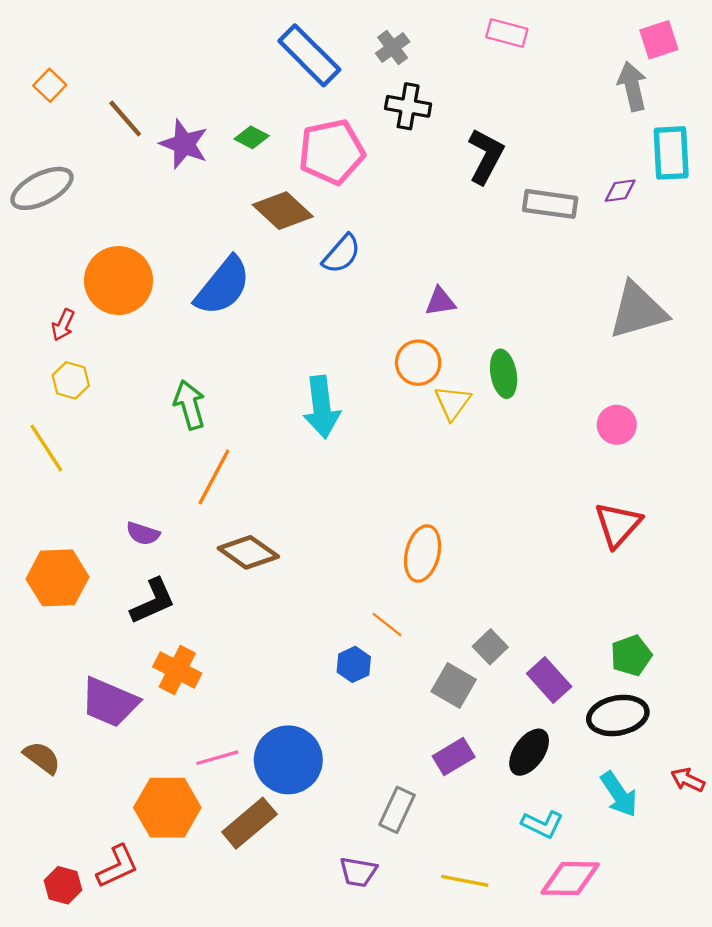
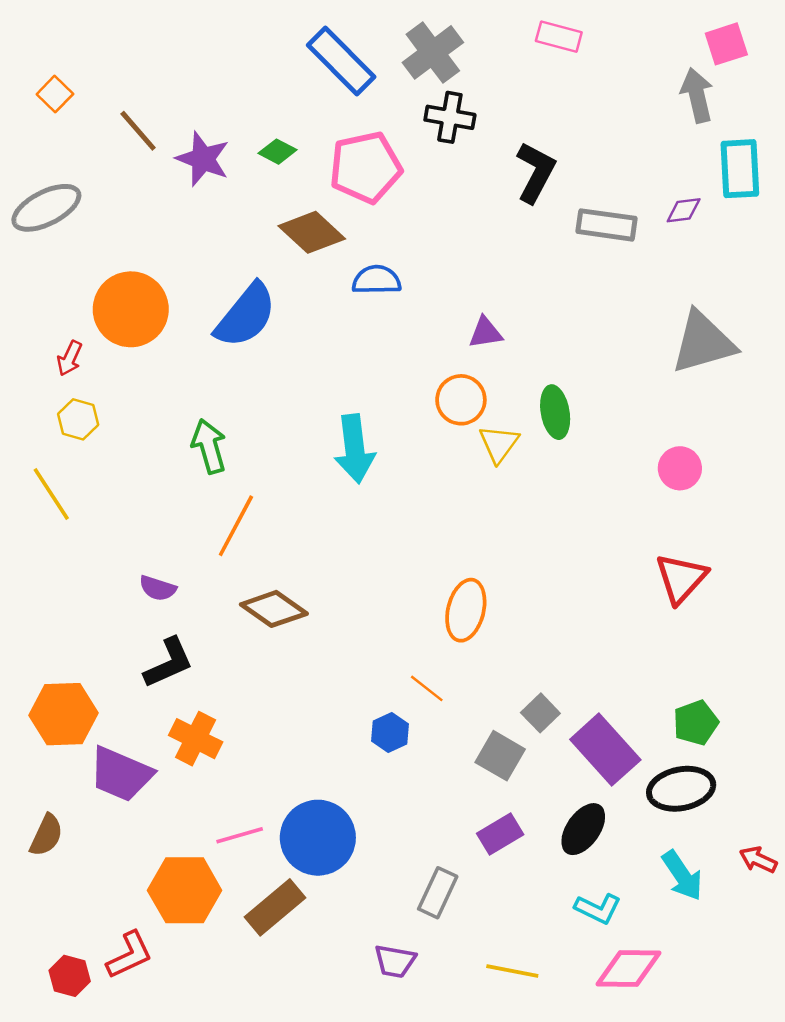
gray cross: (393, 48) -> (433, 52), size x1.6
blue semicircle: (342, 254) -> (377, 280), turned -132
orange hexagon: (57, 578) -> (63, 714), moved
purple rectangle: (549, 680) -> (605, 750), size x1.4
brown semicircle: (42, 758) -> (46, 835), turned 78

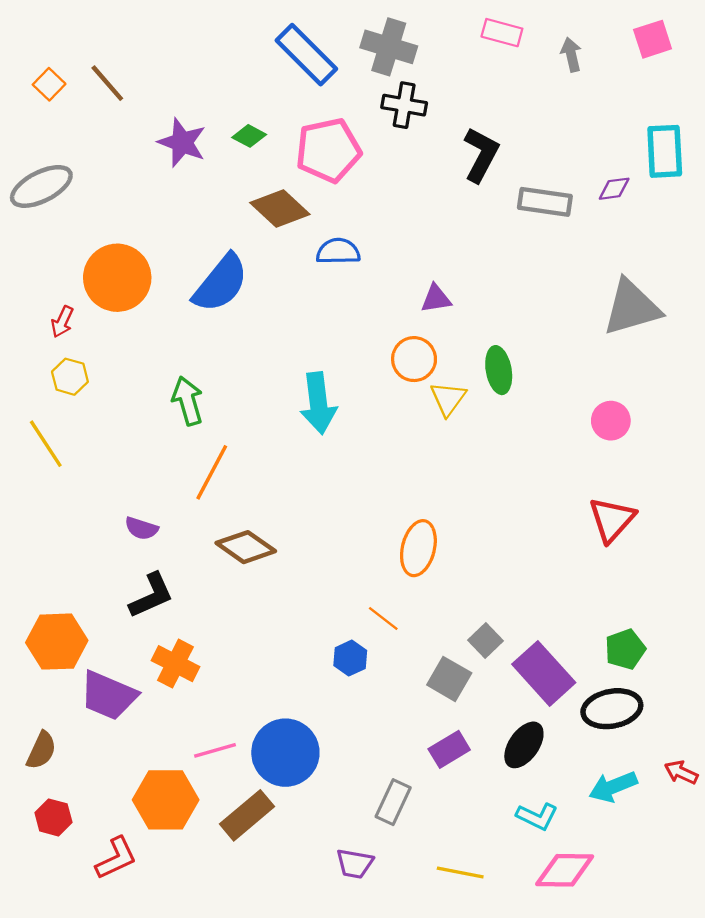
gray cross: (433, 52) -> (389, 47), turned -36
gray arrow: (697, 95) -> (571, 55), moved, size x0.7
brown line: (138, 131) -> (107, 83), moved
cyan arrow: (682, 876) -> (613, 787), turned 102
red hexagon: (70, 976) -> (53, 817), moved

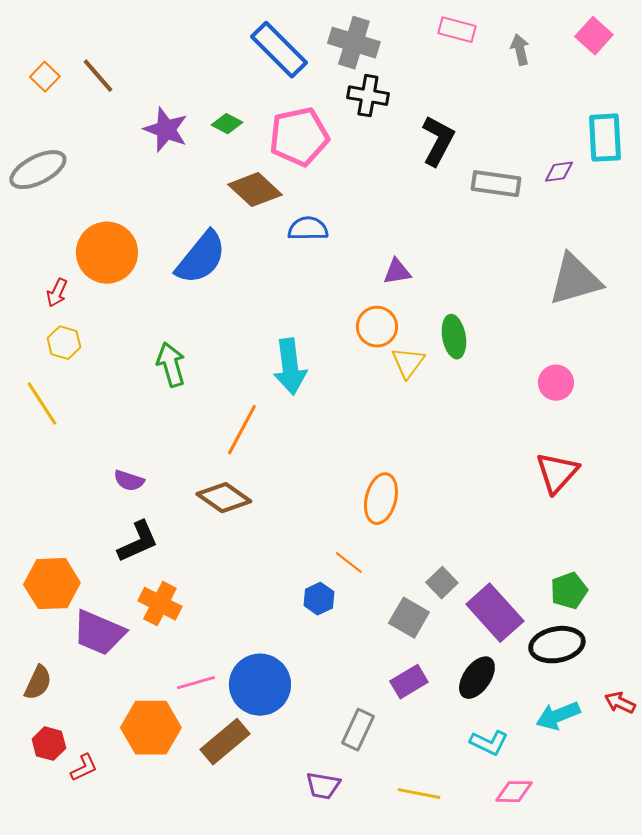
pink square: (653, 39) -> (594, 36), turned -30
orange line: (212, 472) -> (242, 430), moved
red L-shape: (116, 858) -> (84, 768), moved, size x0.7
pink diamond: (565, 870) -> (514, 792), size x0.7

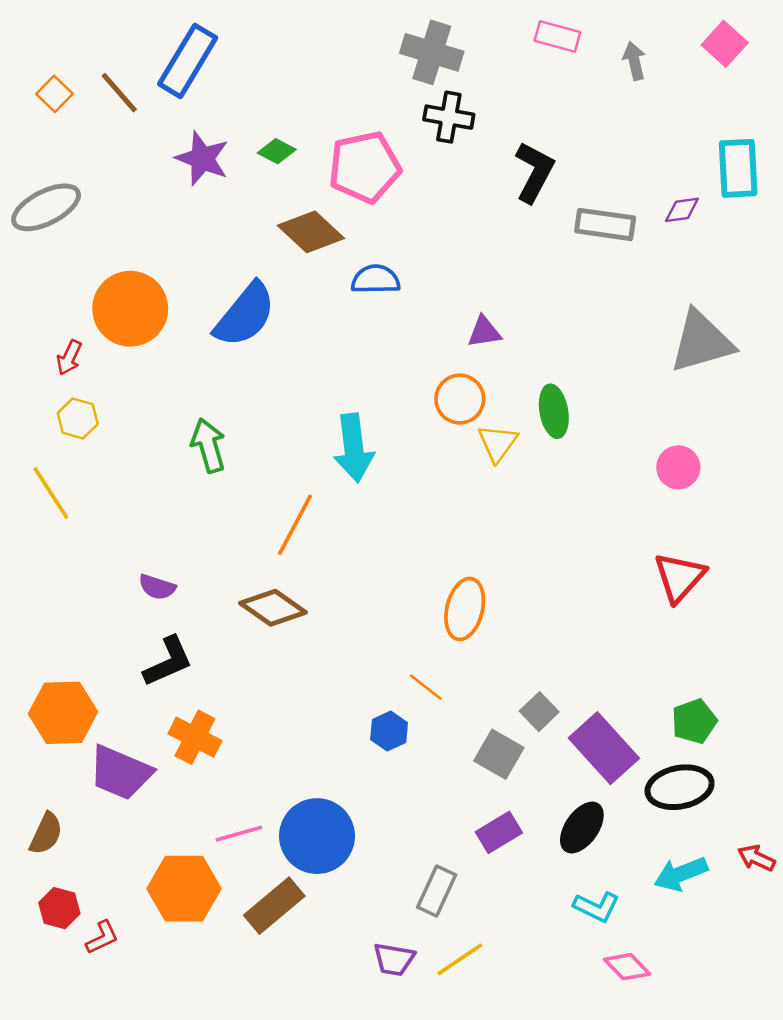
blue rectangle: (279, 50) -> (188, 61), moved, turned 76
pink diamond: (514, 792) -> (627, 967), turned 45
yellow line: (419, 794) -> (460, 959), moved, turned -45

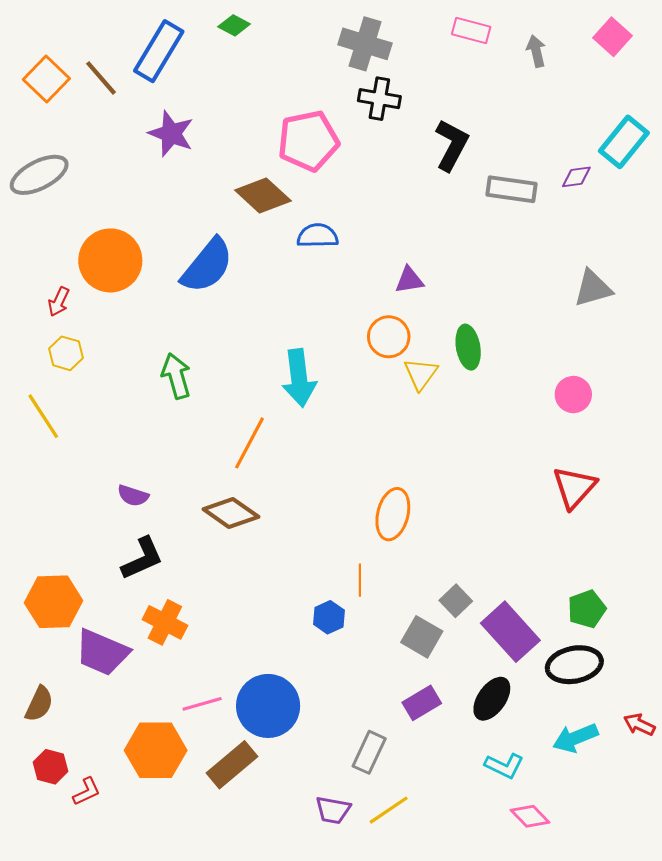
orange square: (55, 94) -> (46, 79), size x1.5
green diamond: (277, 151) -> (234, 25), moved
cyan rectangle: (738, 168) -> (624, 142), turned 42
gray triangle: (702, 342) -> (593, 288), size x0.7
orange line: (426, 687) -> (360, 580), turned 52

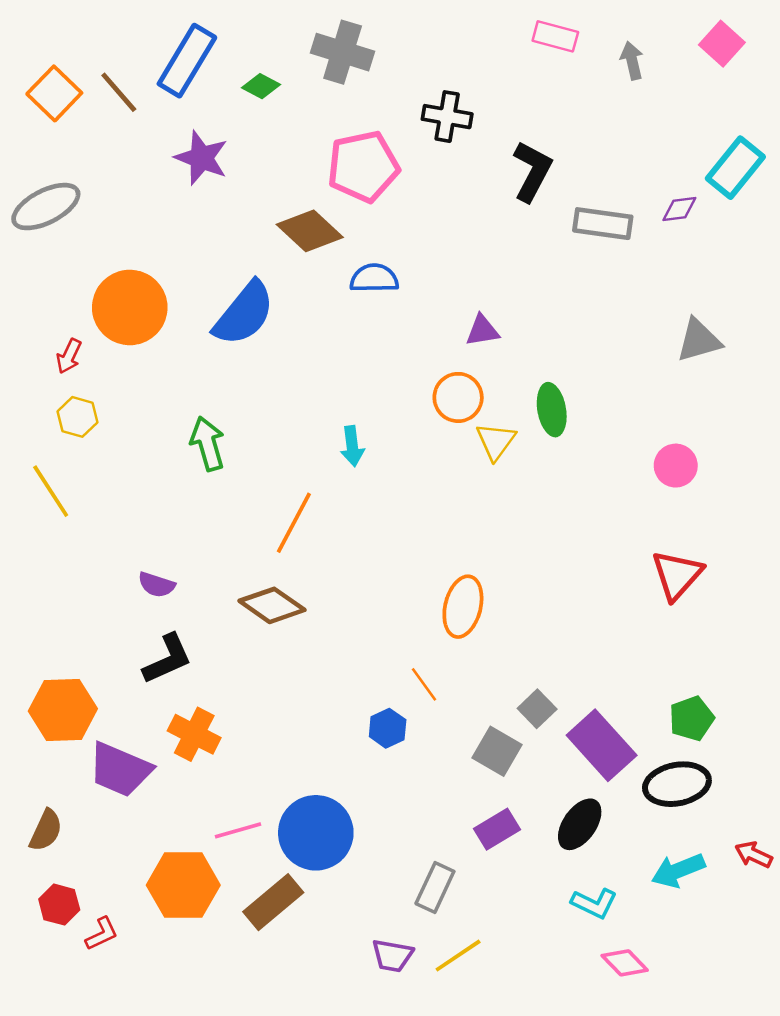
green diamond: (234, 25) -> (261, 86), moved
gray cross: (365, 44) -> (343, 52), moved
cyan arrow: (299, 378) -> (352, 446), size x0.6
orange line: (360, 580) -> (424, 684), turned -36

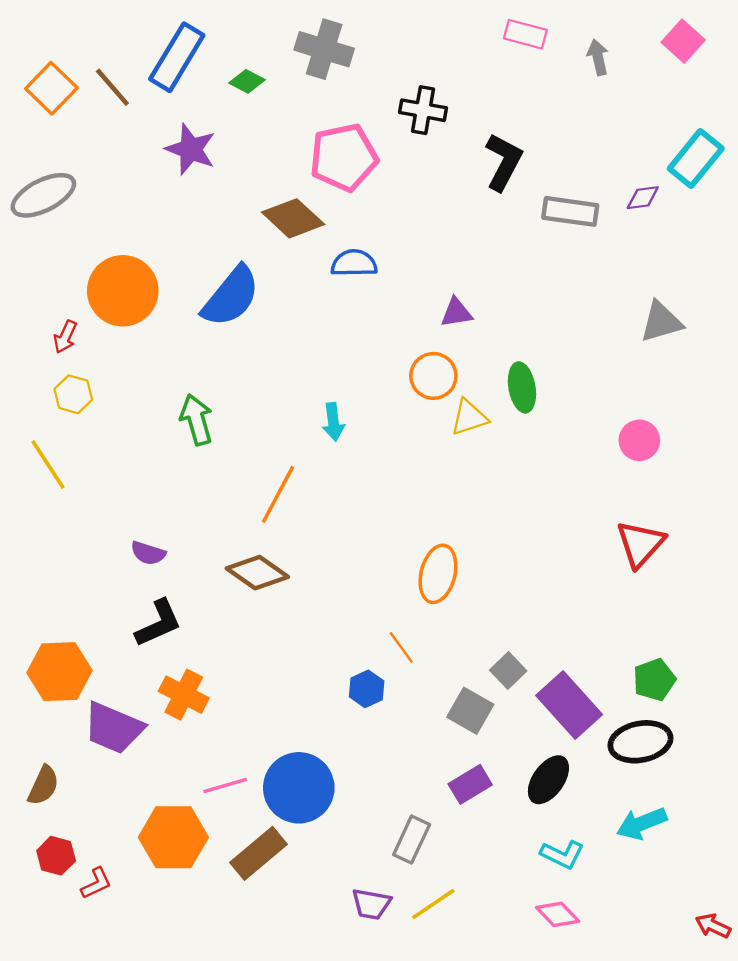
yellow triangle: (496, 441) -> (469, 417), turned 36
red arrow: (754, 855) -> (713, 926), moved
pink diamond: (625, 963) -> (558, 914), moved

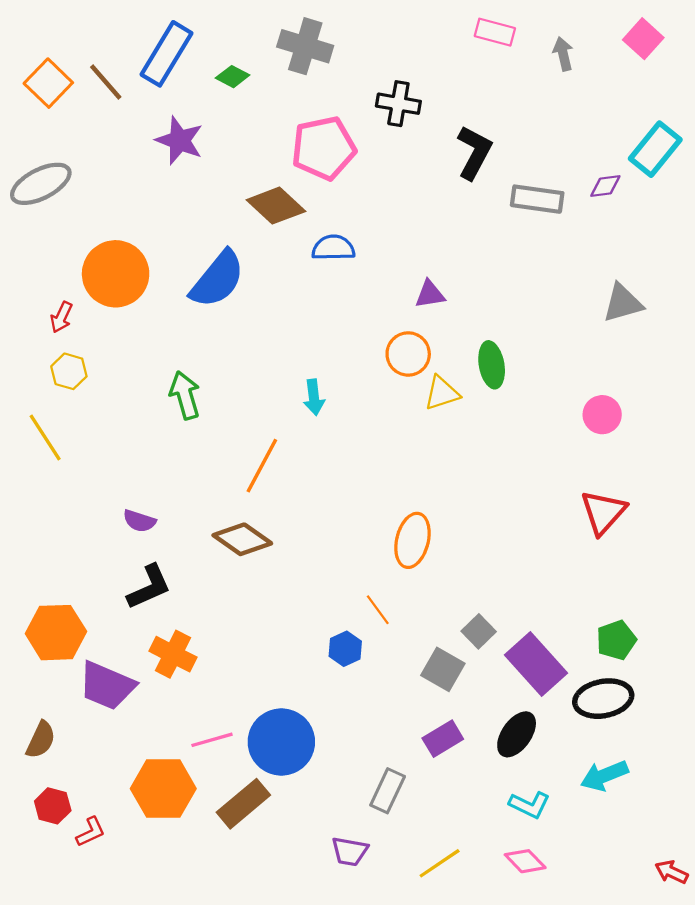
yellow line: (433, 904) -> (440, 863), moved

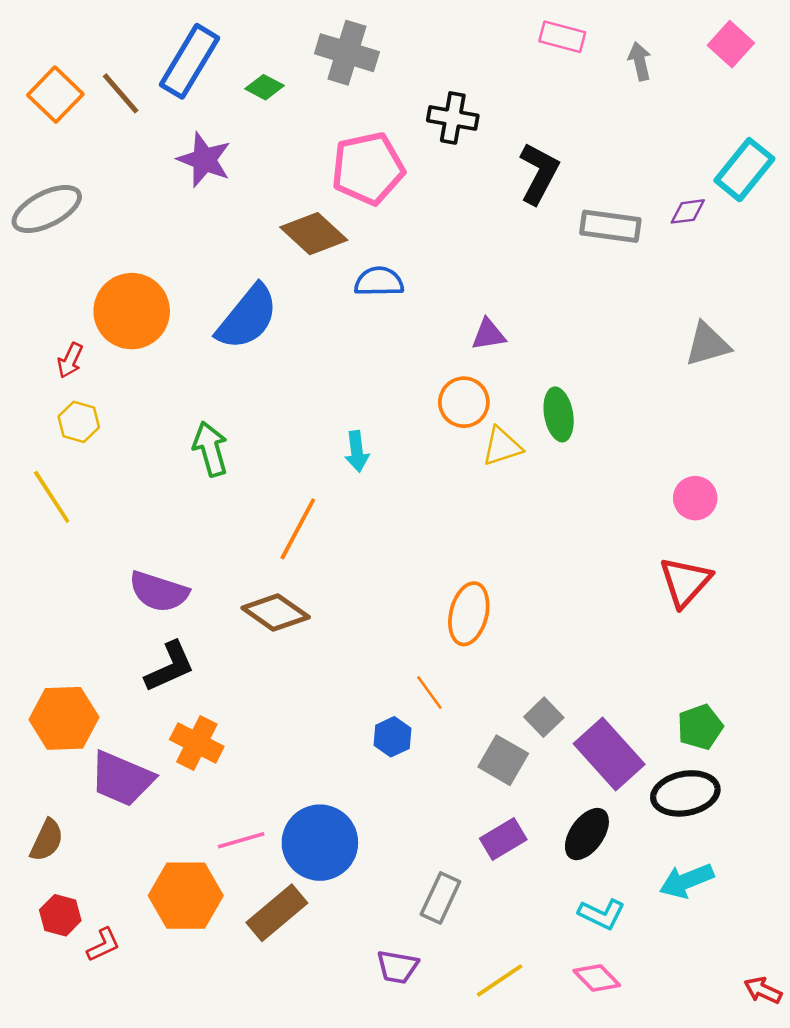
pink circle: (602, 415) -> (695, 498), moved
purple semicircle: (139, 521) -> (159, 592), size x1.6

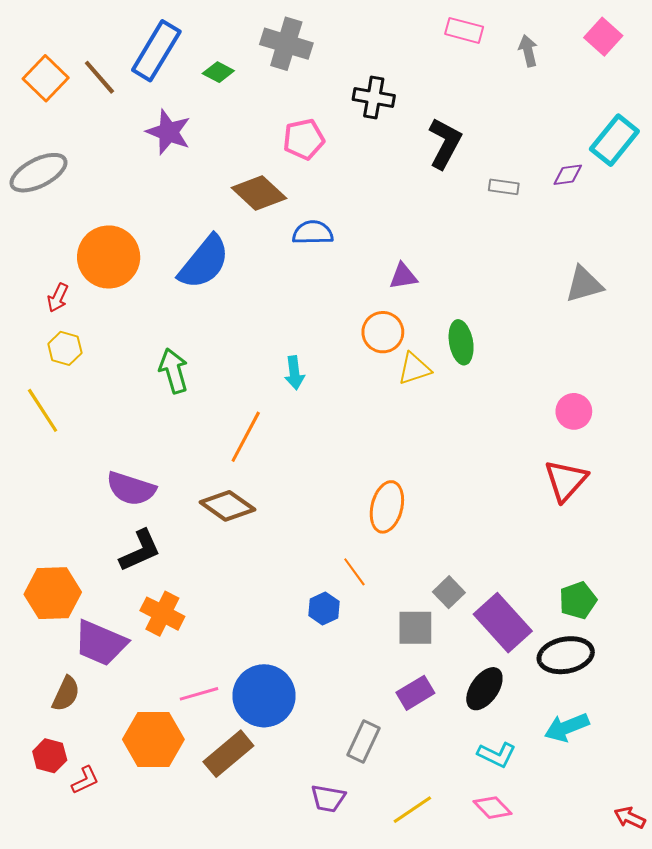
pink pentagon: (368, 168) -> (304, 139), size x0.7
gray rectangle: (610, 226) -> (504, 187), size x0.6
gray square: (503, 760) -> (415, 628), turned -30
brown semicircle: (47, 840) -> (66, 694), moved

